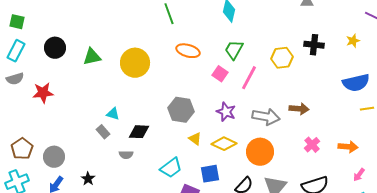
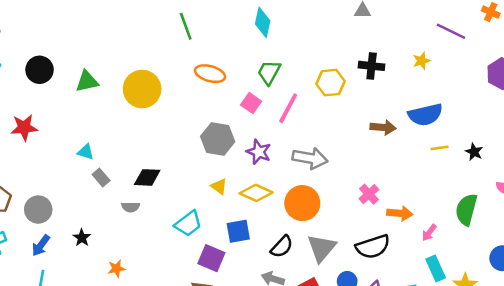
brown arrow: (299, 109) -> (383, 127), moved
gray hexagon: (181, 110) -> (218, 139), moved
cyan triangle: (113, 114) -> (86, 152), moved
orange arrow: (348, 147) -> (400, 213), moved

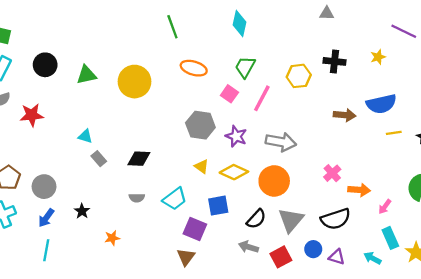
gray semicircle: (131, 207) -> (137, 198), moved

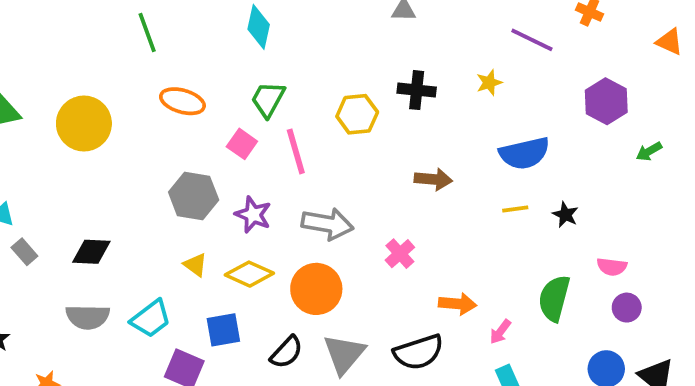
pink line: (262, 98) -> (296, 151), turned -44
blue semicircle: (381, 104) -> (524, 153), moved
pink cross: (332, 173) -> (400, 254), moved
gray semicircle: (137, 198) -> (88, 317), size x1.6

